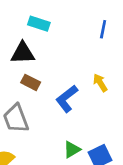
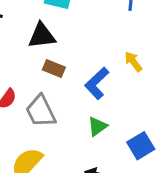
green triangle: (72, 149) -> (97, 126), moved

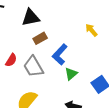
brown rectangle: (54, 69) -> (40, 38), turned -48
blue L-shape: (97, 83) -> (60, 54), moved

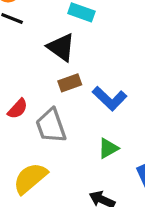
black triangle: (31, 18) -> (61, 47), turned 36
blue L-shape: (60, 54) -> (110, 98), moved, turned -100

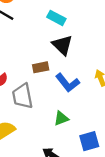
black triangle: (61, 47) -> (62, 45), moved

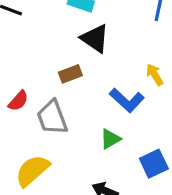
blue L-shape: (68, 83) -> (127, 100), moved

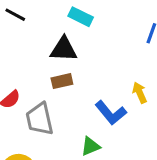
black triangle: (95, 38) -> (64, 49), moved, turned -40

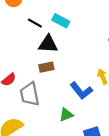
black line: (15, 15) -> (35, 23), moved

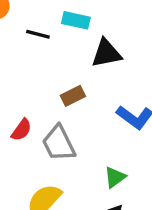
black triangle: (48, 44) -> (106, 53), moved
green triangle: (66, 115) -> (115, 177), moved

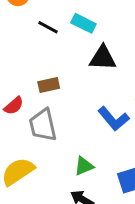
brown rectangle: (73, 96) -> (49, 85), moved

